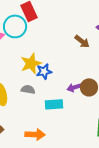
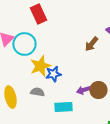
cyan circle: (15, 26) -> (24, 44), moved
brown arrow: (82, 41) -> (91, 44), turned 91

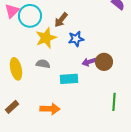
brown arrow: (91, 44) -> (61, 20), moved
blue star: (53, 74) -> (76, 39), moved

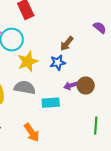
brown arrow: (61, 20) -> (67, 44), moved
gray semicircle: (43, 64) -> (25, 88), size x1.5
orange arrow: (50, 109) -> (32, 133), turned 54

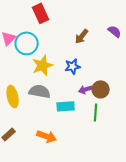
brown arrow: (67, 44) -> (82, 36), moved
green line: (96, 126) -> (96, 112), moved
orange arrow: (32, 133) -> (47, 136), turned -36

